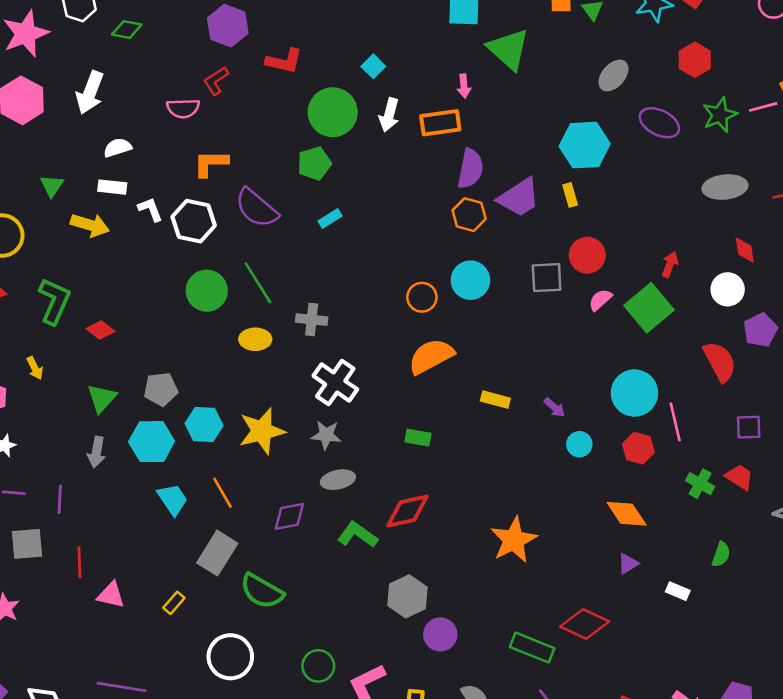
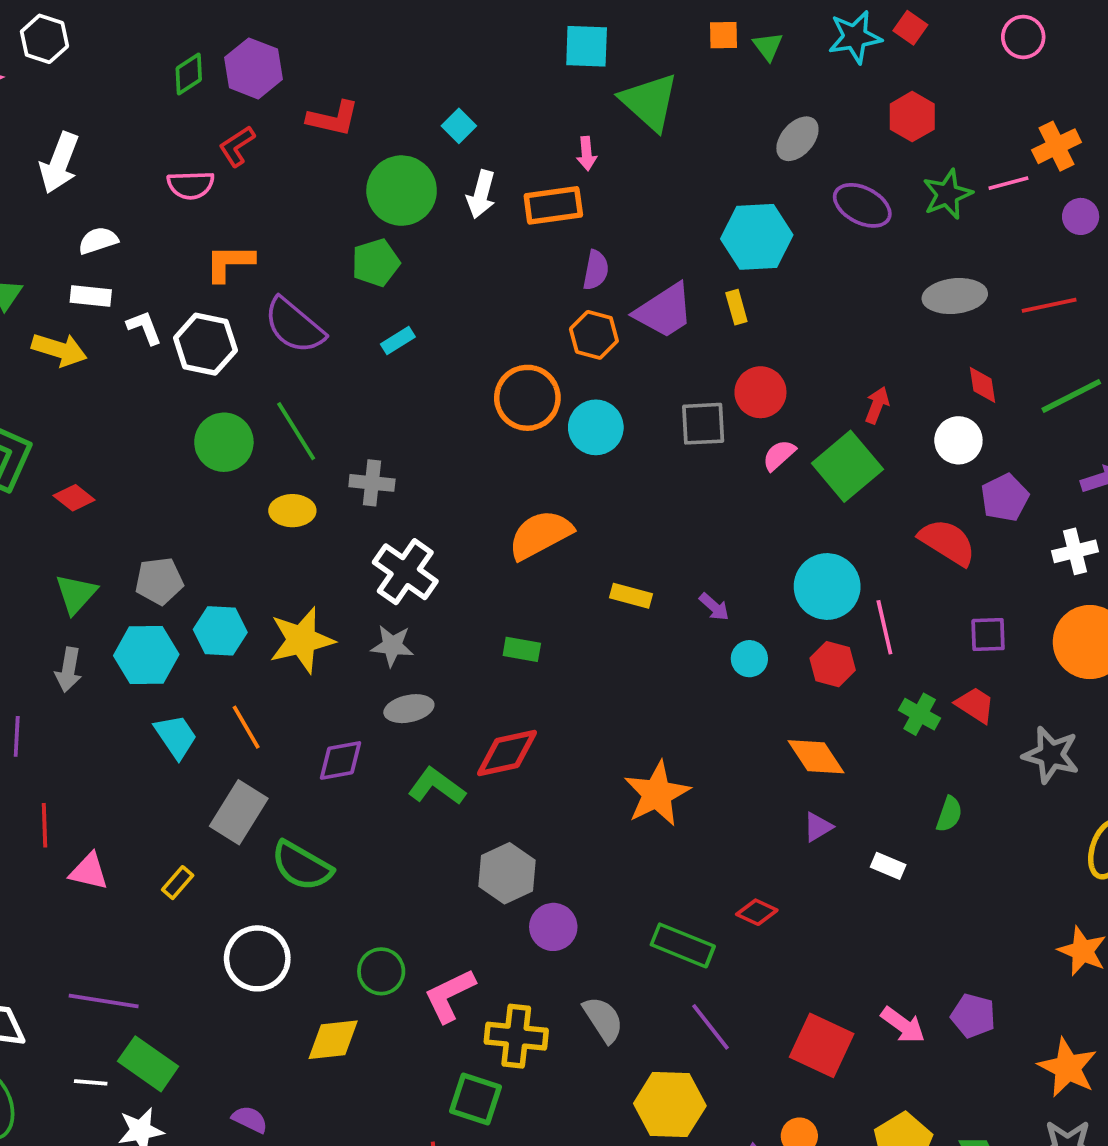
green diamond: (127, 30) -> (189, 74), moved, turned -44
purple semicircle: (470, 169) -> (596, 270), size x0.7
orange circle: (422, 297) -> (527, 398), moved, size x1.5
red semicircle: (720, 362) -> (947, 542), turned -30
red diamond: (585, 624) -> (757, 912), size x0.6

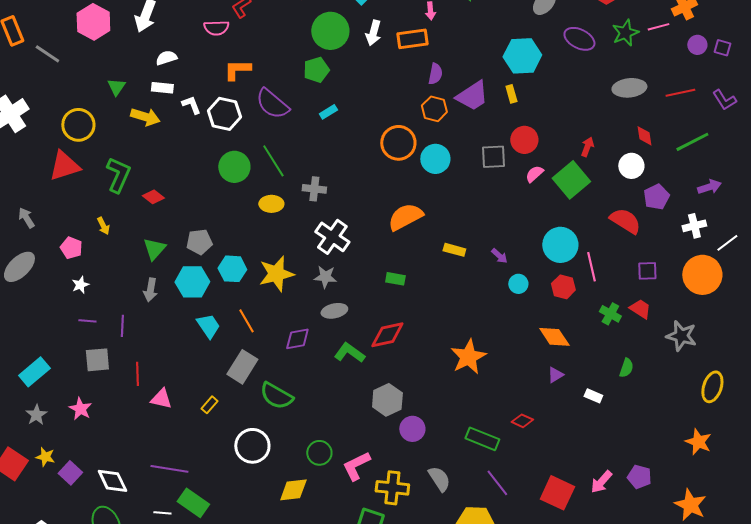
pink arrow: (903, 1025) -> (601, 482), turned 95

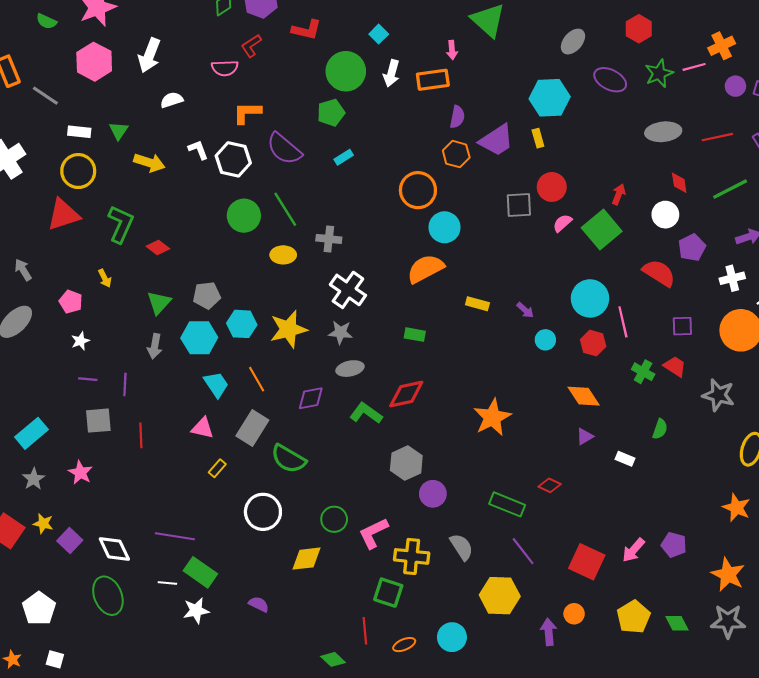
white rectangle: (162, 88) -> (79, 132), moved
cyan circle: (435, 159) -> (445, 227), moved
pink triangle: (161, 399) -> (202, 428), moved

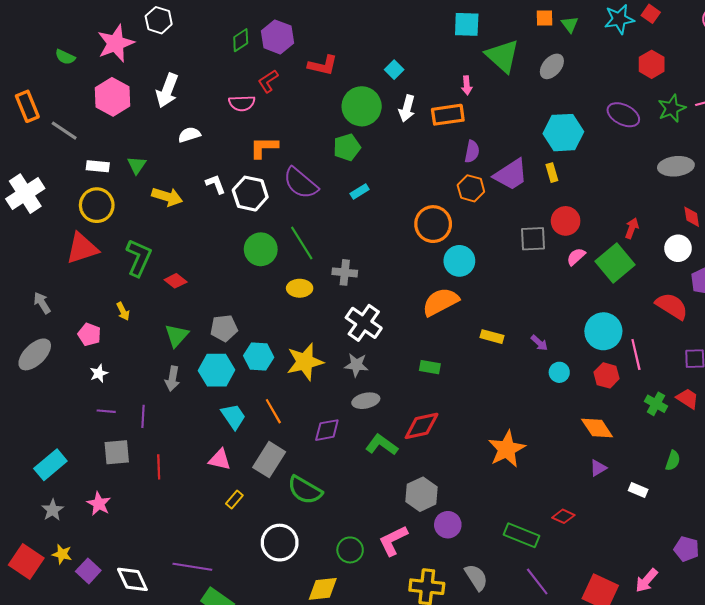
gray ellipse: (573, 42) -> (552, 66), moved
pink L-shape: (373, 533) -> (393, 540), moved
purple pentagon: (674, 545) -> (686, 549), moved

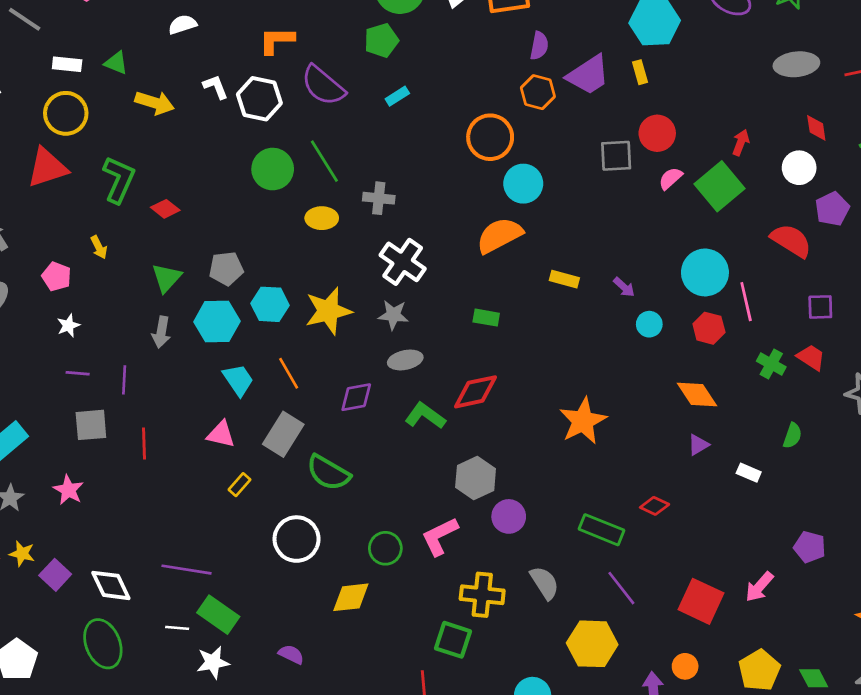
green triangle: (137, 165) -> (116, 63), turned -42

